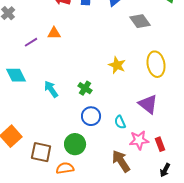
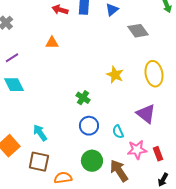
purple line: (31, 42) -> (12, 58), moved
cyan arrow: (51, 89) -> (40, 133), moved
green circle: (75, 144) -> (92, 161), moved

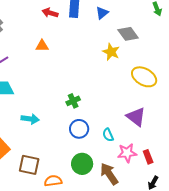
yellow ellipse: (154, 74) -> (144, 77), turned -50
yellow star: (115, 75) -> (111, 52), moved
green cross: (83, 98) -> (73, 101), turned 32
cyan arrow: (40, 133) -> (30, 119), moved, turned 132

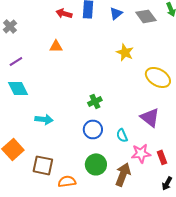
gray diamond: (128, 34) -> (146, 16), moved
green cross: (73, 101) -> (95, 101), moved
brown arrow: (109, 174) -> (123, 174), turned 55

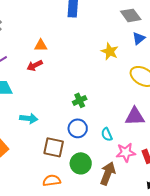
red arrow: (64, 13) -> (35, 65), moved, turned -42
blue triangle: (116, 13) -> (139, 38), moved
purple triangle: (150, 117) -> (135, 116), turned -40
brown square: (43, 165) -> (54, 147), moved

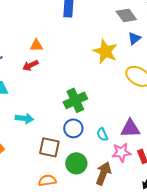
yellow star: (110, 51) -> (105, 51), size x1.4
green cross: (80, 100) -> (75, 100), size x1.6
purple triangle: (135, 116) -> (130, 128), moved

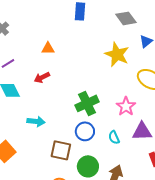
gray diamond: (126, 15) -> (126, 18), moved
red arrow: (30, 65) -> (42, 77), moved
pink star: (121, 152) -> (126, 106), moved, turned -30

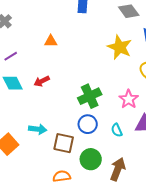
red arrow: (42, 77) -> (42, 81), moved
cyan arrow: (36, 121) -> (38, 129), moved

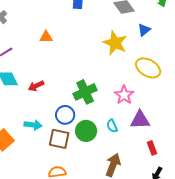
red arrow: (42, 81) -> (36, 86), moved
blue circle: (88, 124) -> (65, 115), moved
green circle: (91, 159) -> (86, 131), moved

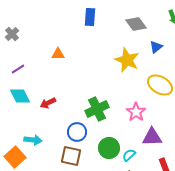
cyan arrow: (33, 125) -> (33, 140), moved
cyan semicircle: (112, 126) -> (129, 155), moved, turned 72
green circle: (86, 131) -> (109, 148), moved

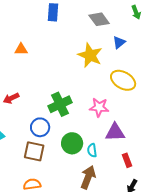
pink star: (136, 112) -> (99, 107), turned -30
cyan semicircle: (129, 155) -> (92, 150), turned -56

